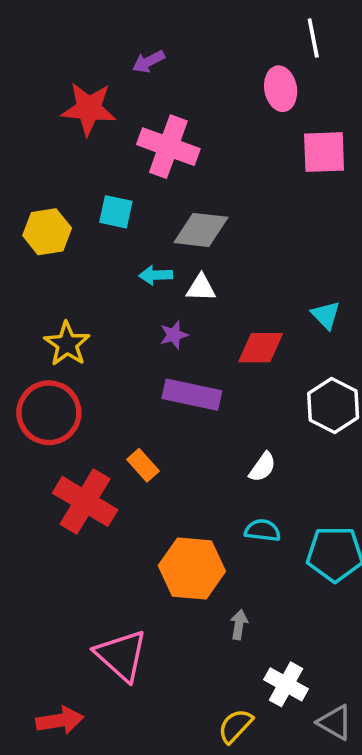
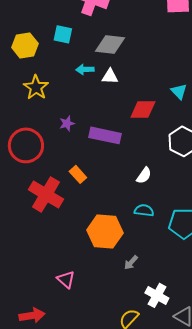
purple star: (174, 335) -> (67, 123), moved
yellow star: (67, 344) -> (36, 87), moved
gray arrow: (239, 625) -> (131, 262), turned -147
pink triangle: (121, 655) -> (66, 279), size x0.6

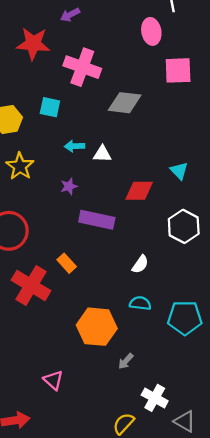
gray diamond: (110, 44) -> (125, 103), moved
purple star: (67, 123) -> (69, 186), moved

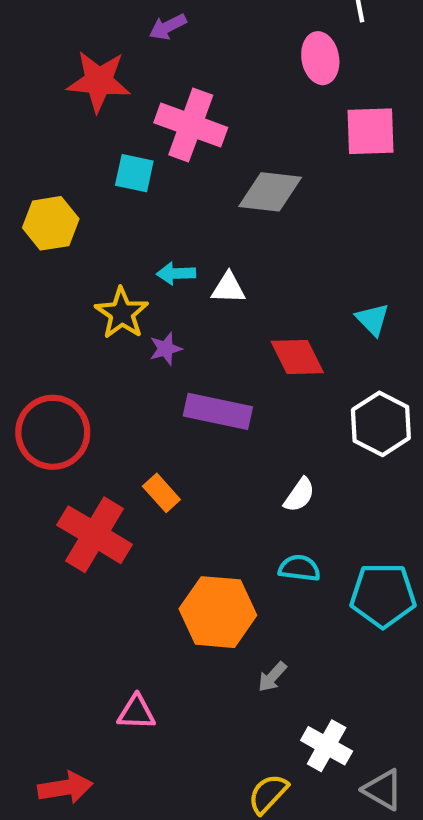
cyan square: (50, 107) -> (134, 173), moved
yellow star: (20, 166) -> (122, 313), moved
red diamond: (139, 191) -> (297, 357), turned 64
pink triangle: (53, 380) -> (136, 712), turned -40

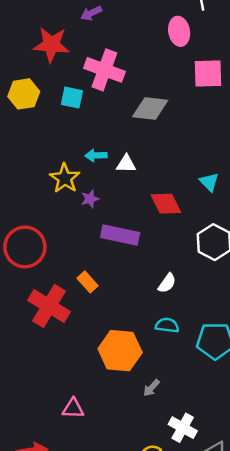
yellow hexagon: (51, 223) -> (24, 94), moved

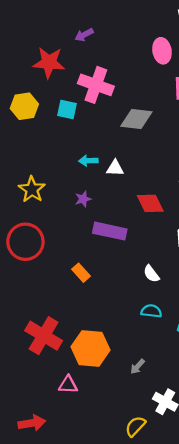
yellow star: (65, 178) -> (32, 189), moved
white semicircle: (167, 283) -> (151, 274), turned 108
red cross: (49, 306) -> (44, 336), moved
orange hexagon: (120, 351) -> (91, 348), moved

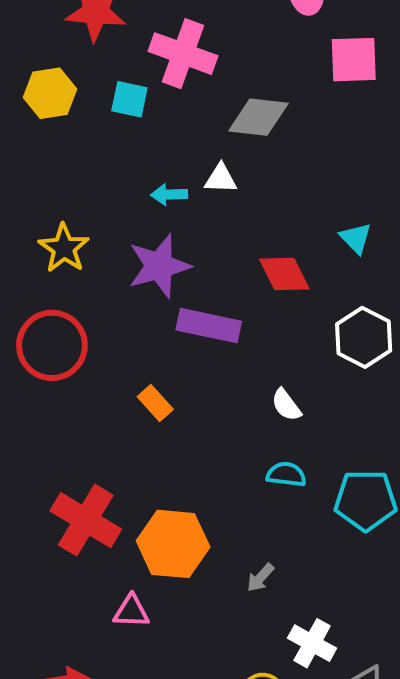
white triangle: (115, 168) -> (221, 179), moved
purple star: (83, 199) -> (159, 266), size x2.0

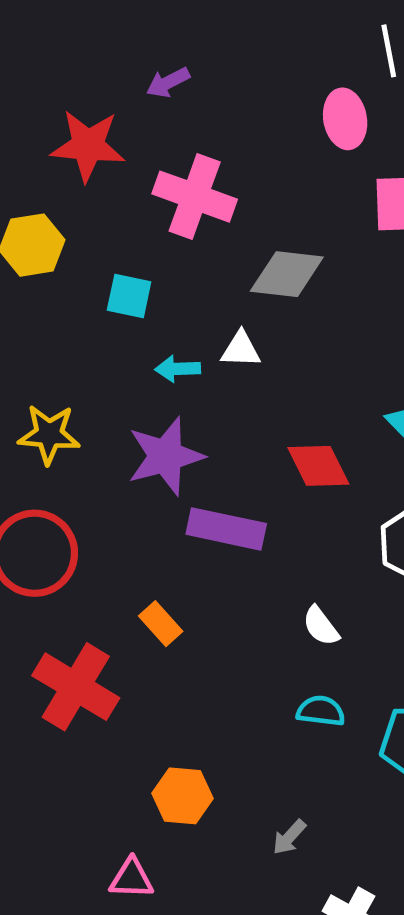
cyan square: (129, 99) -> (129, 296), moved
yellow star: (64, 248) -> (49, 434), turned -30
red cross: (86, 520) -> (76, 687), moved
orange hexagon: (173, 544) -> (182, 796), size x0.7

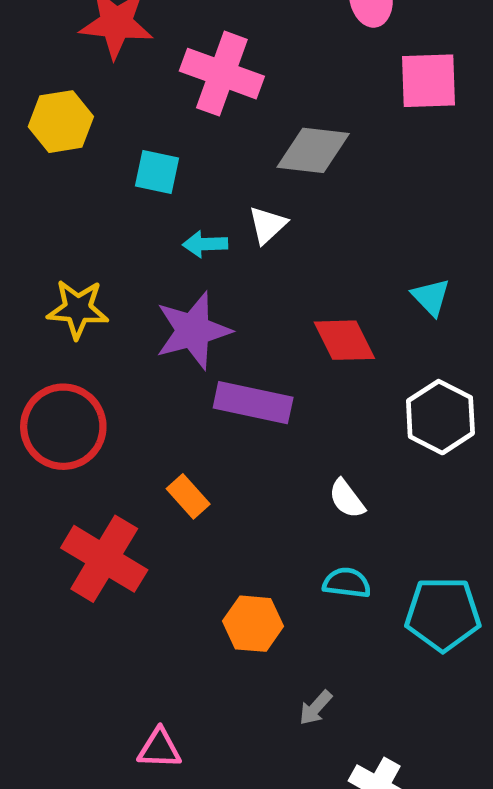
white triangle: (241, 349) -> (267, 225), turned -45
orange hexagon: (182, 796) -> (253, 624), moved

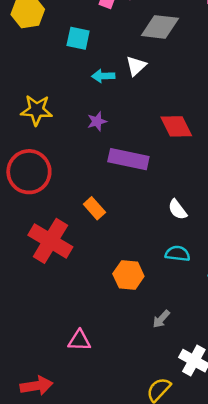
purple star: (193, 331) -> (97, 121), size x0.5

